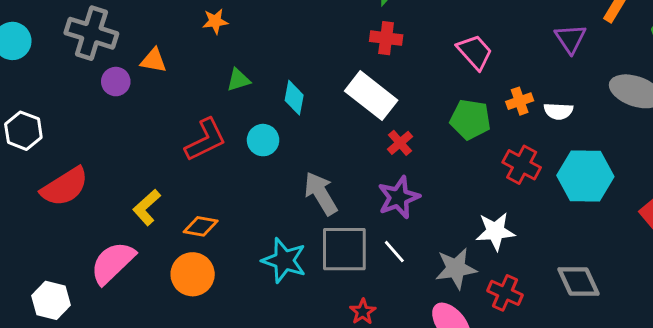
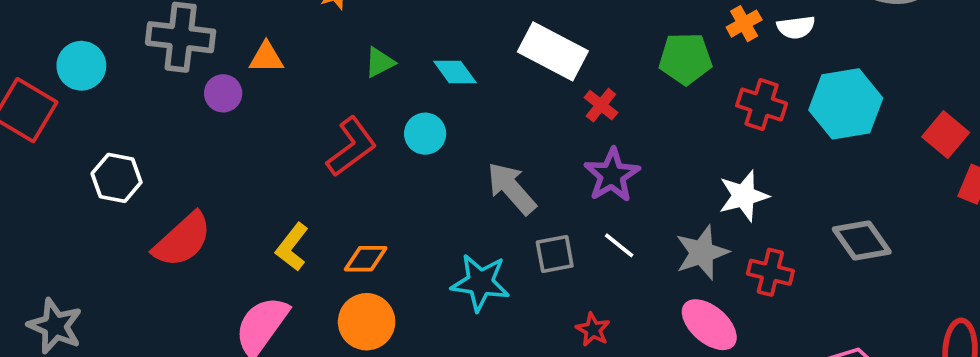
cyan diamond: (294, 98) -> (455, 72), turned -36
gray square: (344, 249) -> (555, 254), size x0.6

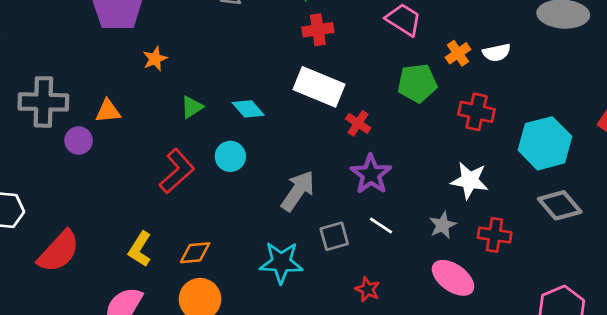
cyan hexagon: (846, 104) -> (545, 143), moved
gray arrow: (512, 188) -> (298, 191), turned 81
white star: (744, 196) -> (470, 180), turned 30
gray star: (702, 252) -> (443, 225), size x0.7

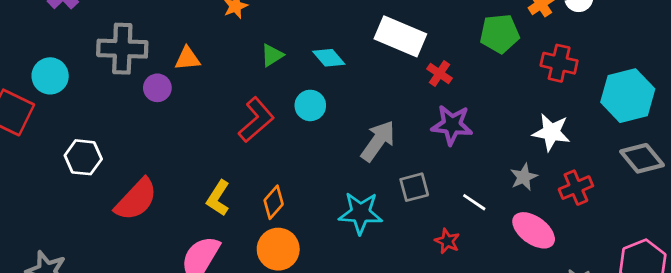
purple star: (371, 174) -> (452, 125), turned -30
white line: (381, 225) -> (474, 202), moved
red cross: (495, 235) -> (576, 188), turned -32
orange diamond: (195, 253) -> (274, 202), turned -44

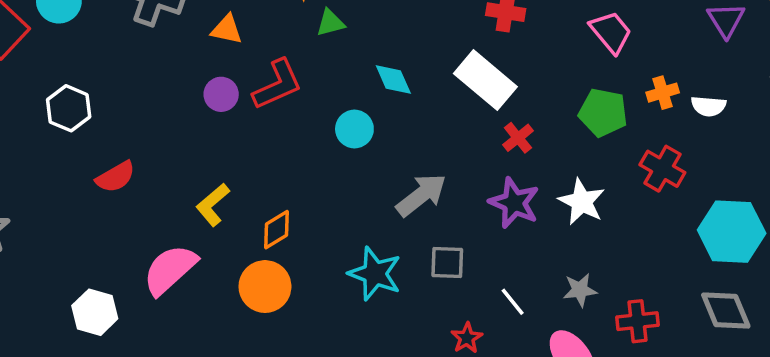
green triangle: (272, 55) -> (330, 23), moved
purple circle: (157, 88) -> (221, 94), moved
red L-shape: (256, 120) -> (277, 84), moved
white star: (551, 132) -> (582, 202), moved
red semicircle: (136, 199) -> (116, 177), size x0.7

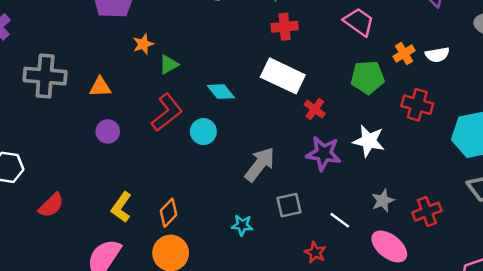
red L-shape: (277, 84) -> (167, 112), moved
cyan star: (375, 274) -> (242, 225), size x0.6

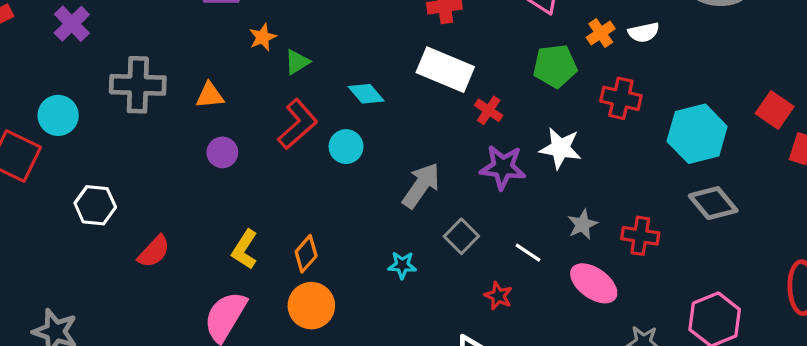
gray square: (289, 205) -> (461, 236), turned -30
red cross: (427, 212) -> (640, 236), turned 32

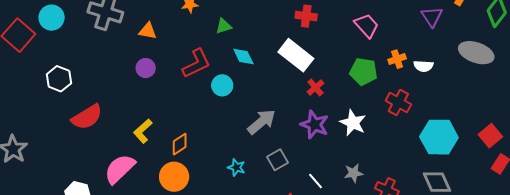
green triangle: (297, 62) -> (224, 26), moved
red semicircle: (154, 252) -> (87, 117), size x1.4

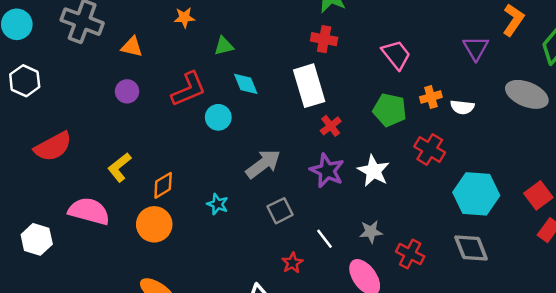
white rectangle: (296, 55) -> (309, 86), turned 32
white hexagon: (59, 79) -> (25, 81), moved
cyan star: (236, 167) -> (218, 204), moved
pink semicircle: (120, 169) -> (89, 211), turned 56

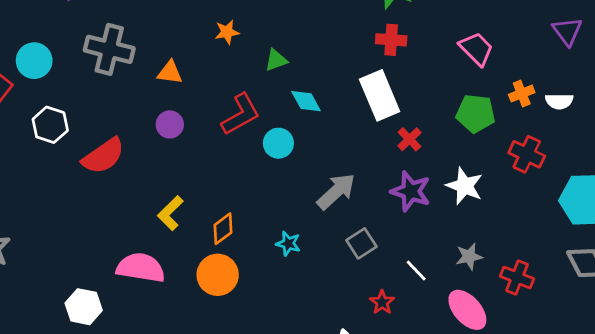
red semicircle: (53, 147) -> (103, 156), moved

